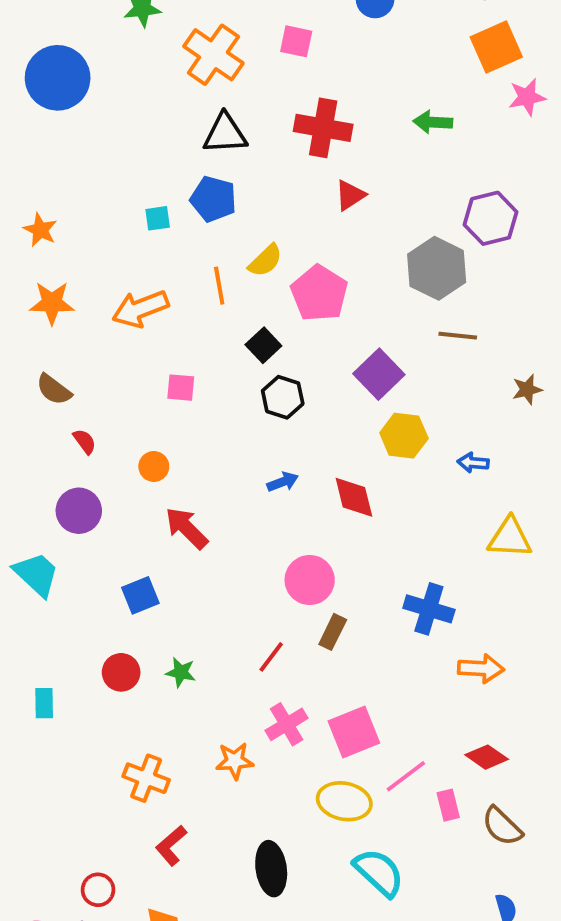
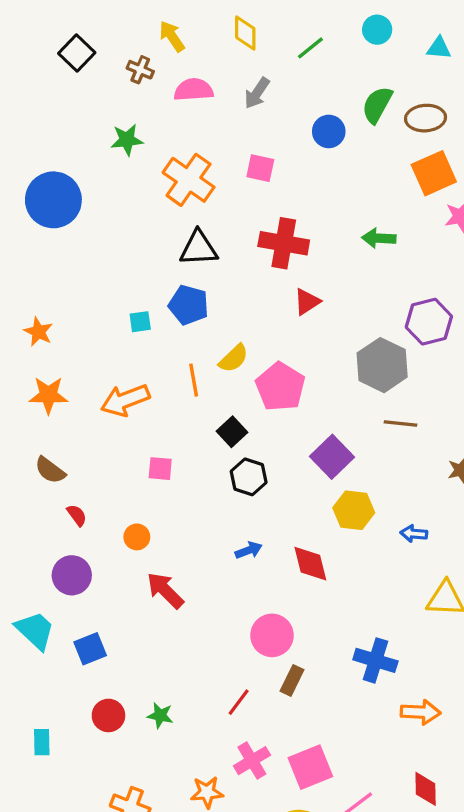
blue square: (140, 595) -> (90, 649), moved
red diamond: (487, 757) -> (426, 789), turned 54

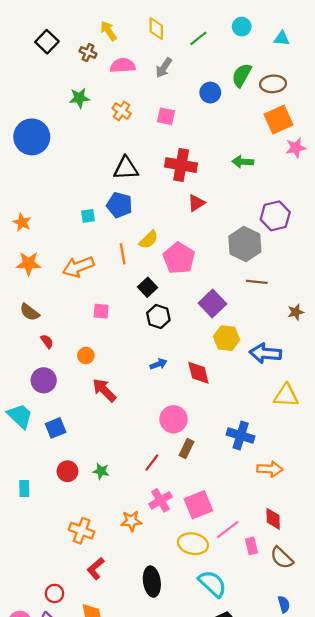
orange cross: (189, 180) -> (122, 111), moved, size x0.6
blue arrow: (414, 534) -> (265, 353), size x1.8

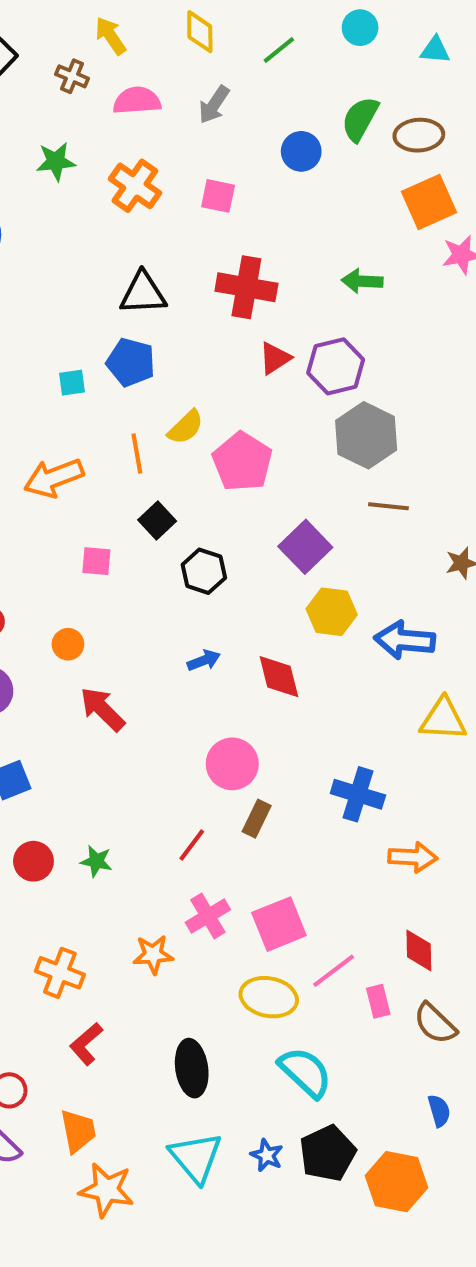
orange cross: (122, 111) -> (135, 186), size x1.4
purple hexagon: (275, 216) -> (336, 366), moved
black square: (148, 287) -> (157, 520), moved

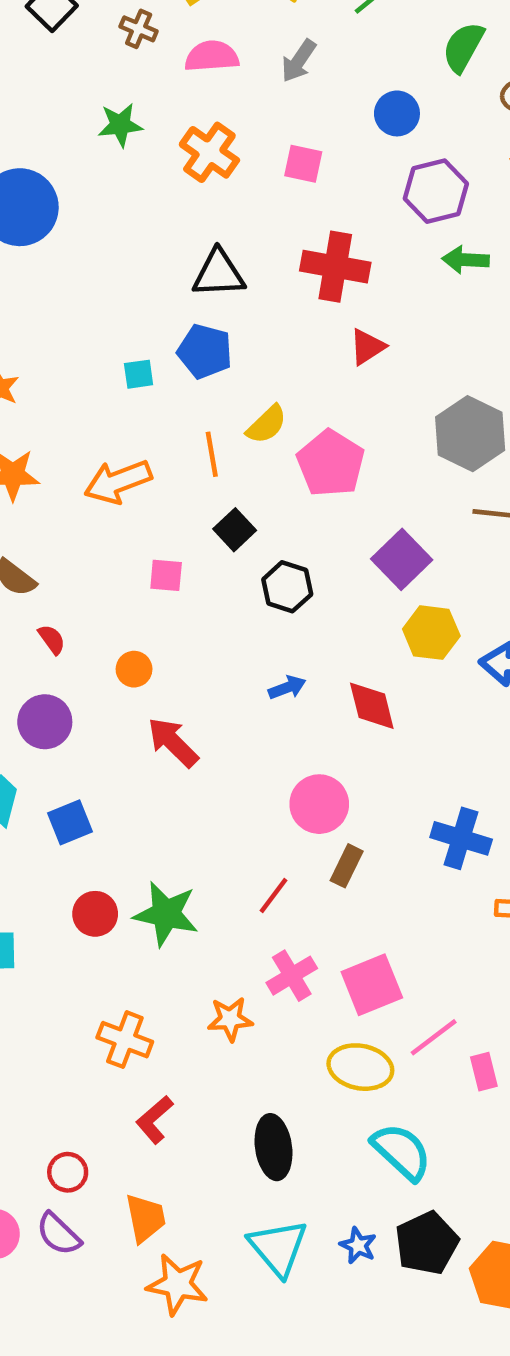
green semicircle: (360, 119) -> (463, 47), moved
purple hexagon: (336, 366) -> (436, 191), moved
green star: (96, 861) -> (166, 914), size x1.8

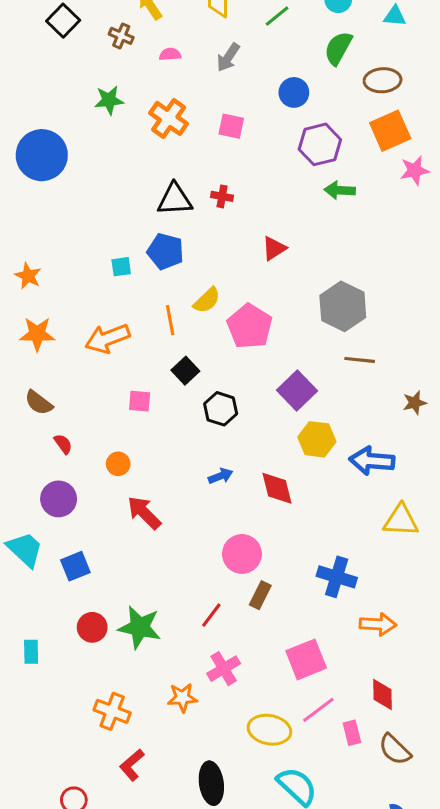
pink semicircle: (212, 56) -> (170, 54), size x0.6
red cross: (335, 267) -> (222, 196), moved, size x0.5
pink square: (372, 985) -> (306, 659), moved

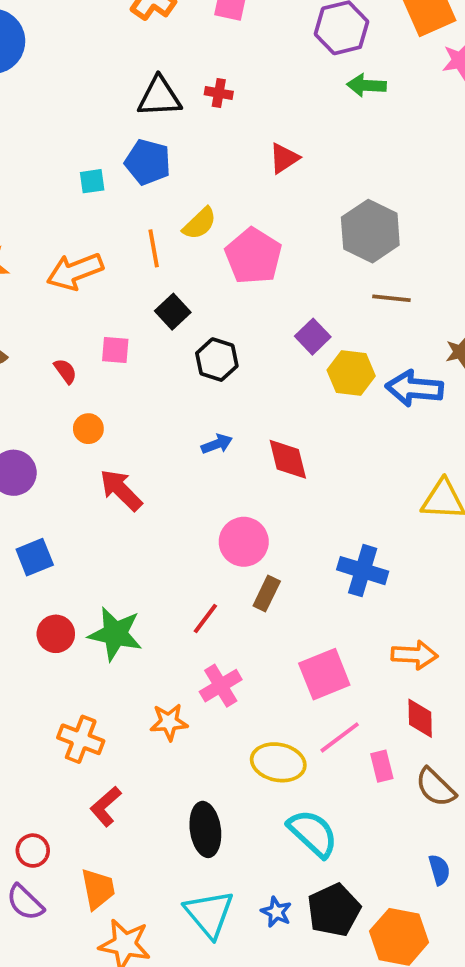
purple square: (297, 390) -> (313, 337), size x0.7
yellow hexagon: (317, 439) -> (351, 373), moved
red semicircle: (63, 444) -> (65, 371), moved
blue arrow: (372, 461) -> (414, 388), moved
orange arrow: (378, 624) -> (414, 655), moved

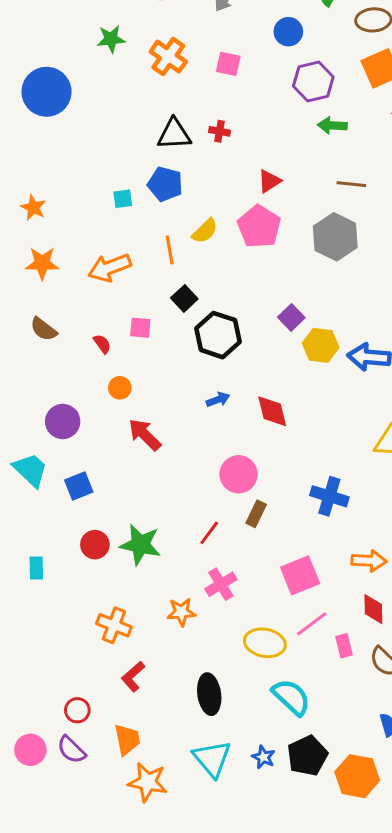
pink pentagon: (253, 256) -> (259, 227), moved
brown line: (391, 298) -> (351, 184), moved
black hexagon: (217, 360) -> (218, 335), size x1.4

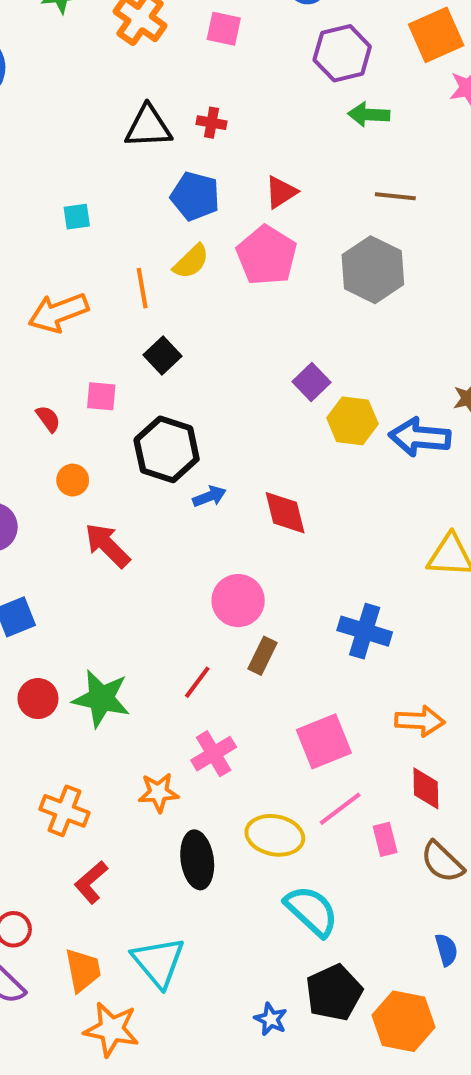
blue pentagon: (165, 184) -> (195, 196), moved
black hexagon: (218, 335) -> (167, 449), moved
black ellipse: (209, 694) -> (197, 860), moved
blue star: (263, 757) -> (271, 1019), moved
cyan triangle: (212, 759) -> (158, 962), moved

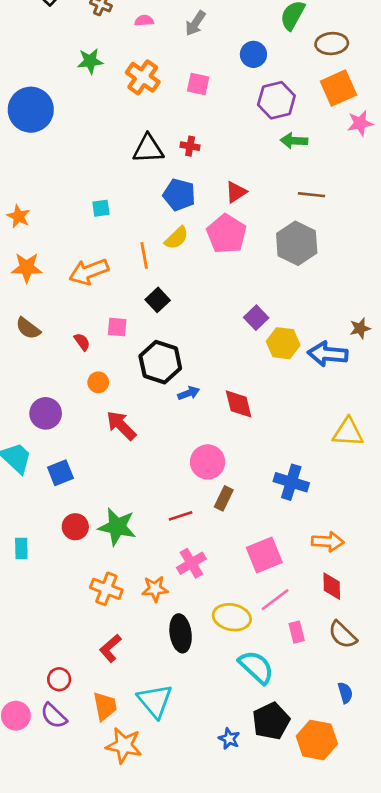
red line: (197, 682) -> (181, 516), turned 35
orange cross: (64, 811) -> (106, 589), moved
pink rectangle: (385, 839) -> (297, 632), moved

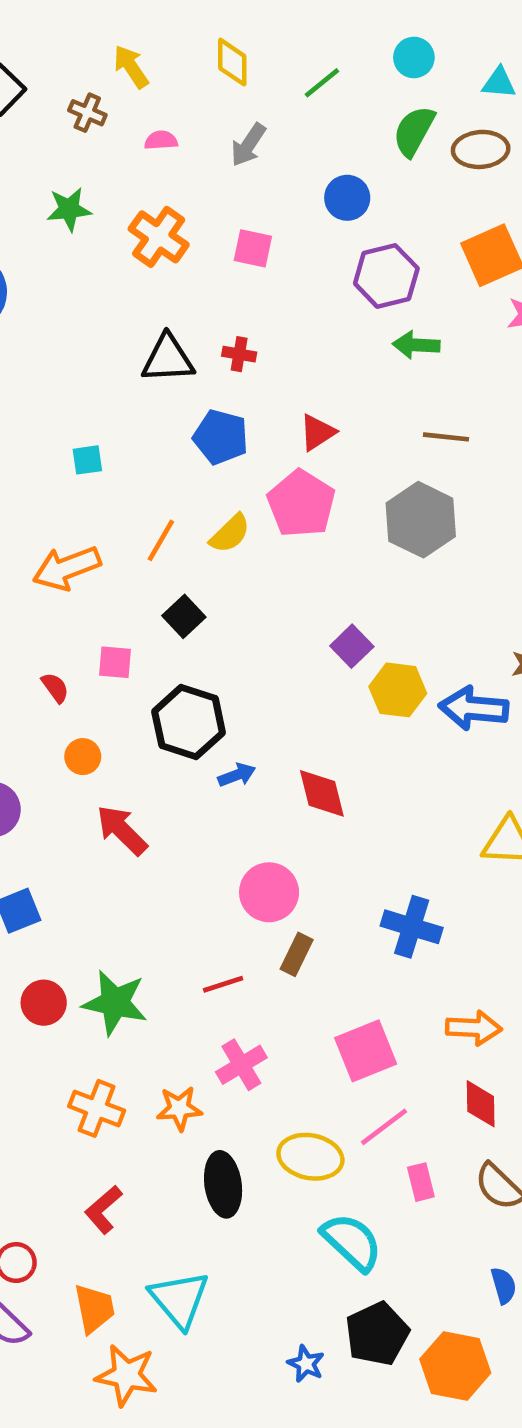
brown ellipse: (332, 44) -> (481, 149), moved
yellow semicircle: (177, 238) -> (230, 534), moved
orange line: (144, 255) -> (161, 540), turned 40

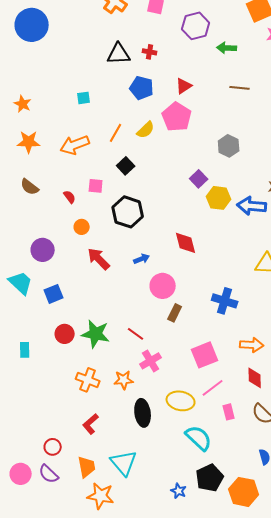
purple hexagon: (386, 276) -> (196, 26), moved
gray hexagon: (421, 520) -> (229, 146), moved, size x0.7
blue arrow: (237, 775) -> (142, 259), moved
red line: (223, 984) -> (136, 334), moved, turned 54

